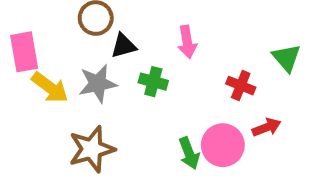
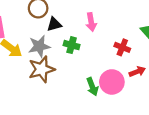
brown star: (92, 149) -> (42, 69), moved

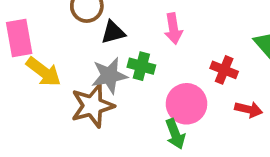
gray star: (39, 46) -> (109, 76), moved
red arrow: (137, 72) -> (249, 109), turned 35
pink circle: (112, 82) -> (187, 104), moved

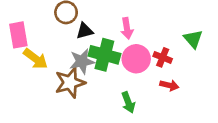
green cross: (141, 66) -> (104, 55), size x1.6
pink circle: (187, 104) -> (136, 59), moved
red arrow: (249, 109) -> (169, 85), moved

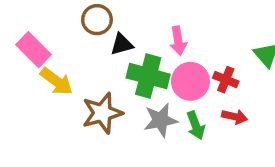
pink rectangle: (18, 35) -> (34, 50), turned -35
gray star: (82, 61) -> (160, 120), moved
green arrow: (128, 102) -> (196, 125), moved

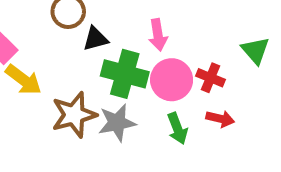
gray star: (160, 120) -> (117, 123), moved

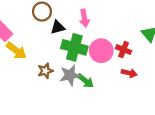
pink arrow: (158, 35) -> (84, 18), moved
brown star: (74, 115) -> (45, 71), size x0.6
green arrow: (177, 128) -> (86, 81), moved, turned -30

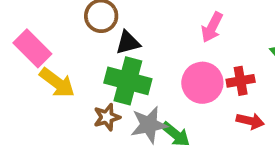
pink arrow: (84, 18) -> (212, 27), moved, turned 36
green cross: (74, 47) -> (128, 81), moved
red cross: (124, 50) -> (241, 81), turned -32

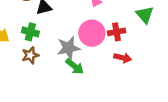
green cross: (128, 81) -> (30, 32), moved, size x0.6
gray star: (149, 125) -> (68, 48), moved

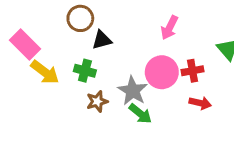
gray star: (68, 48) -> (133, 91), turned -30
brown star: (30, 55) -> (97, 101), moved

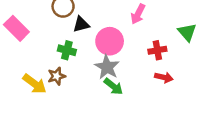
yellow arrow: (45, 72) -> (35, 84), moved
pink circle: (162, 72) -> (110, 41), moved
brown star: (97, 101) -> (57, 76), moved

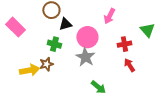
red arrow: (164, 77) -> (129, 65), turned -136
yellow arrow: (35, 84) -> (29, 70), turned -48
green arrow: (113, 86) -> (98, 87), moved

